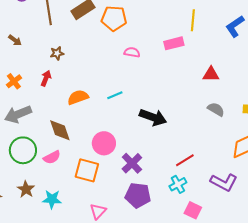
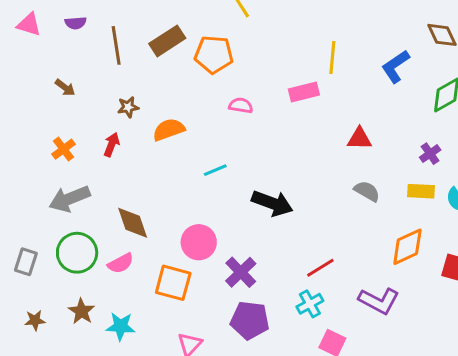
orange semicircle: (78, 97) -> (169, 130), moved

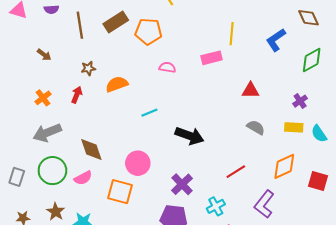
red line: (320, 268) -> (236, 172), moved
purple cross: (241, 272) -> (182, 184), moved
purple L-shape: (379, 301) -> (264, 204), turned 100

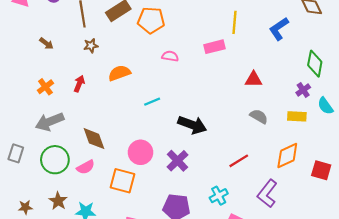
green diamond: (312, 60) -> (315, 64), moved, turned -50
brown star: (88, 68) -> (91, 46), moved
cyan semicircle: (319, 134) -> (325, 106), moved
gray rectangle: (17, 177) -> (16, 153), moved
purple cross: (182, 184) -> (177, 161), moved

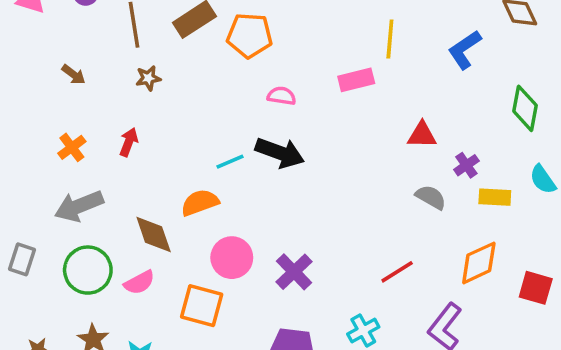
orange semicircle: (119, 73) -> (200, 203), moved
purple cross: (303, 90) -> (466, 165), moved
cyan line: (152, 102) -> (230, 162), moved
black arrow: (192, 125) -> (280, 153), moved

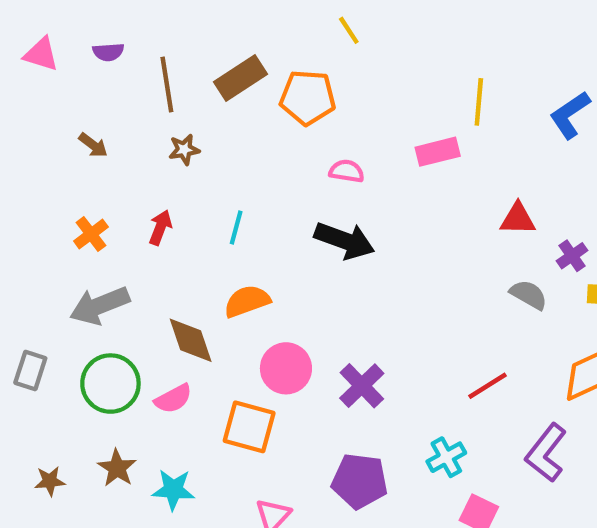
cyan line: (230, 162) -> (236, 228), moved, turned -52

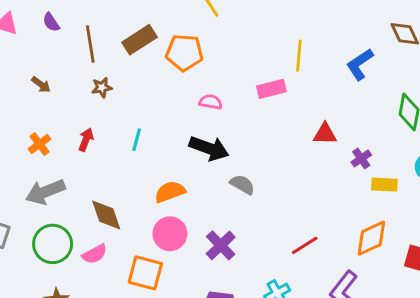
purple semicircle: (108, 52) -> (51, 22), turned 60
gray semicircle: (529, 295) -> (242, 185), moved
orange semicircle: (247, 301) -> (170, 192), moved

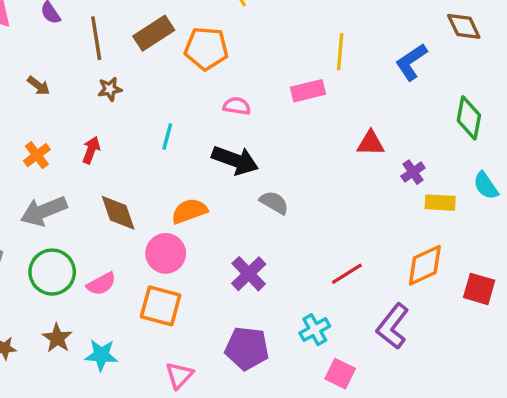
cyan line: (137, 140) -> (167, 136), moved
brown diamond: (106, 215) -> (118, 213), moved
pink circle: (170, 234) -> (166, 253), moved

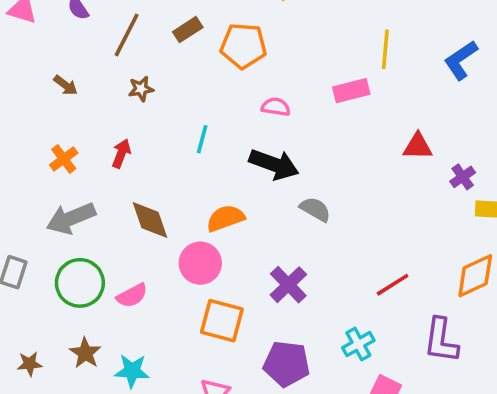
brown rectangle: (154, 33) -> (188, 30), size x0.7
brown line: (96, 38) -> (127, 35), turned 36
orange square: (161, 306) -> (222, 321), moved
purple L-shape: (393, 326) -> (441, 340), turned -30

